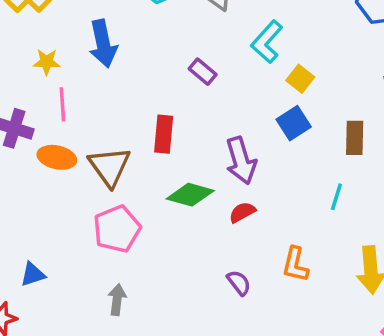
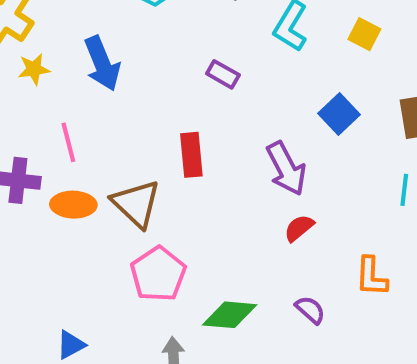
yellow star: (47, 62) -> (34, 69), moved
yellow square: (300, 79) -> (364, 34), moved
green diamond: (190, 195) -> (230, 315), moved

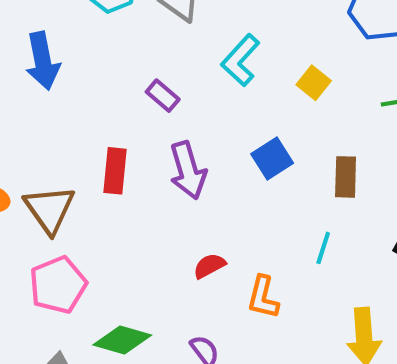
purple arrow: (286, 169) -> (188, 170), moved
orange L-shape: (371, 277) -> (263, 297), moved

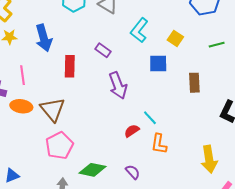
blue square: (272, 158) -> (158, 64), moved, turned 36
red rectangle: (115, 171) -> (70, 66), moved
cyan line: (323, 248) -> (150, 118), moved, turned -56

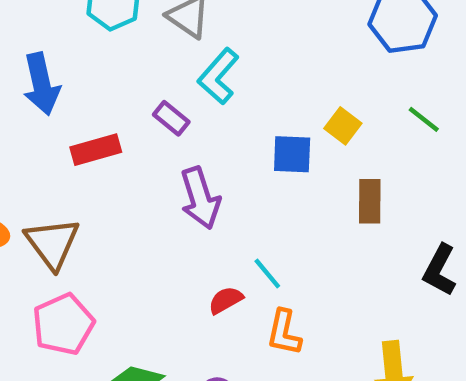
cyan L-shape: (139, 30) -> (218, 76), moved
yellow square: (175, 38) -> (343, 126), moved
green line: (217, 45) -> (424, 119), turned 49
red rectangle: (70, 66) -> (96, 150), turned 70

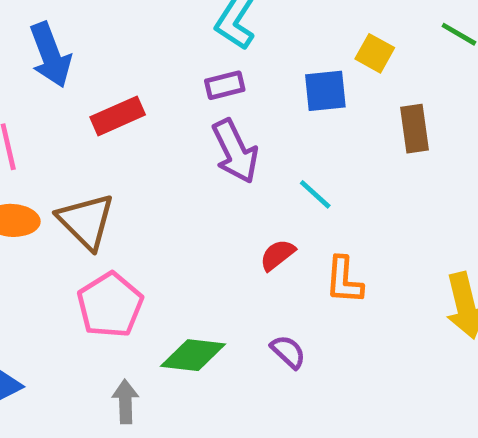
purple rectangle: (171, 118) -> (225, 85), moved, turned -45
cyan line: (267, 273) -> (315, 194), moved

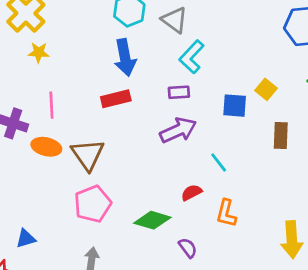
blue arrow: (50, 55) -> (125, 58), moved
purple arrow: (235, 151) -> (178, 130), turned -99
green diamond: (193, 355) -> (152, 220), moved

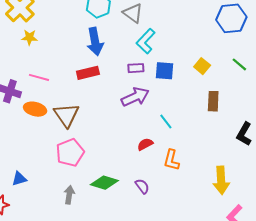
pink line: (51, 105) -> (39, 77), turned -72
blue square: (235, 106) -> (164, 71), moved
green diamond: (152, 220) -> (104, 183), moved

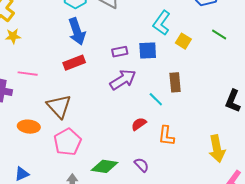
cyan L-shape: (146, 41) -> (162, 23), moved
brown rectangle: (213, 101) -> (175, 82), moved
orange ellipse: (35, 109) -> (29, 127), moved

